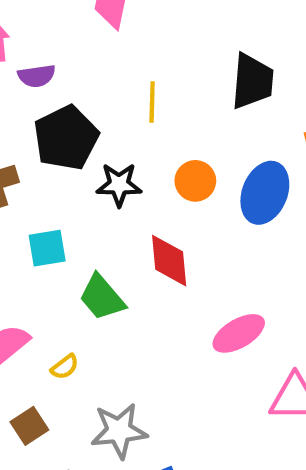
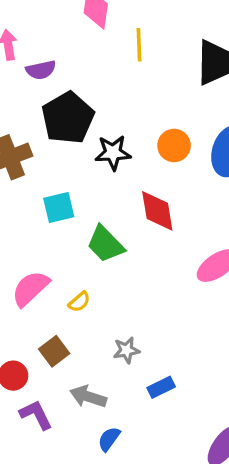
yellow line: (152, 102) -> (139, 45), moved
gray star: (119, 431) -> (126, 350), size x0.6

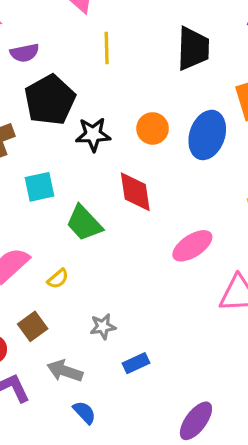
yellow line: (139, 45) -> (107, 48), moved
blue semicircle: (109, 439) -> (84, 412), turned 100

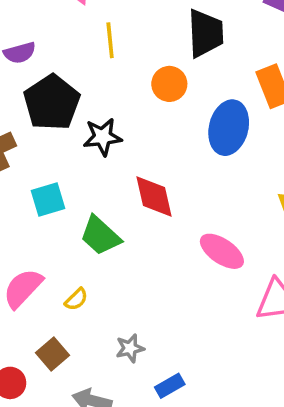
orange circle: (153, 128) -> (169, 84), moved
pink ellipse: (192, 246) -> (222, 251), turned 72

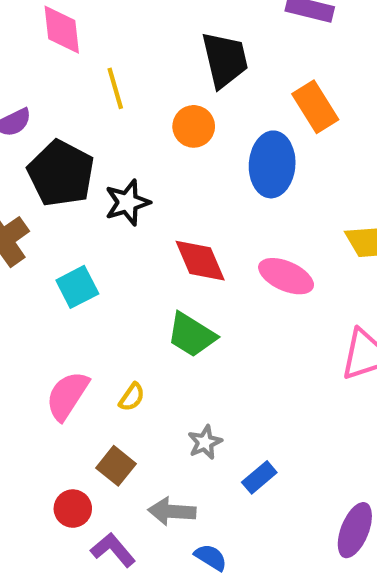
green trapezoid: (100, 236) -> (192, 335), moved
pink ellipse: (222, 251) -> (286, 276), moved

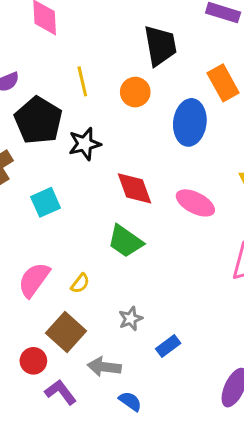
yellow line: (115, 88) -> (82, 81), moved
brown square: (116, 466) -> (66, 332), size x1.4

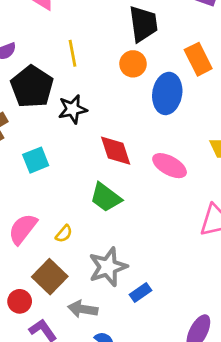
orange circle: (135, 92) -> (133, 64), moved
gray star: (131, 319) -> (108, 267), size x1.8

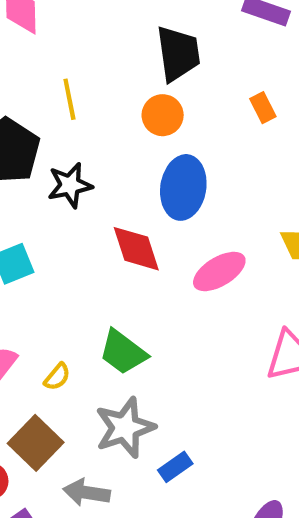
orange rectangle: (198, 59) -> (263, 108), size x0.6
blue ellipse: (167, 93) -> (183, 187), moved
pink ellipse: (170, 166) -> (219, 271), turned -60
green trapezoid: (106, 197) -> (123, 352), moved

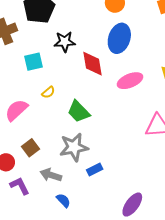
black star: (70, 185) -> (65, 42), moved
yellow semicircle: (57, 377) -> (48, 92), moved
brown square: (36, 443) -> (31, 148), size x0.7

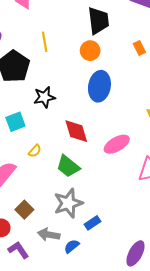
red diamond: (93, 64) -> (76, 131), moved
pink ellipse: (130, 81) -> (117, 144), moved
blue semicircle: (63, 200) -> (72, 246), moved, turned -77

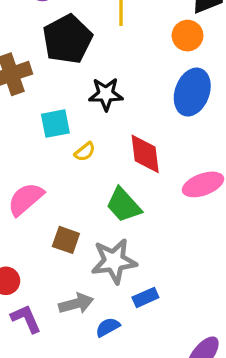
yellow semicircle: (35, 151) -> (85, 152), moved
brown square: (24, 210) -> (66, 240), moved, turned -36
gray arrow: (49, 235) -> (76, 304), turned 145

